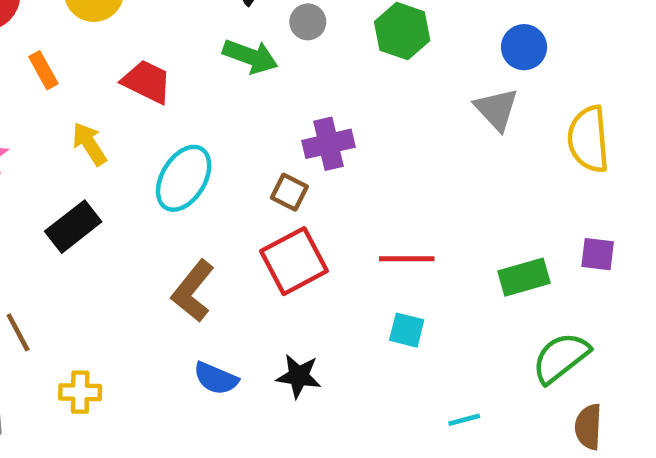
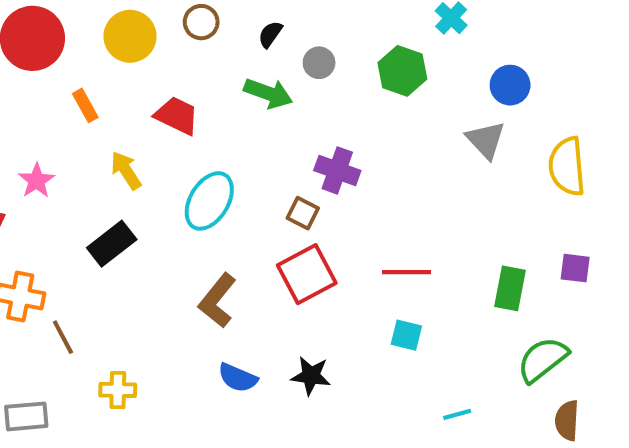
purple cross: (329, 144) -> (337, 170), turned 33
green rectangle: (524, 277) -> (510, 288), turned -63

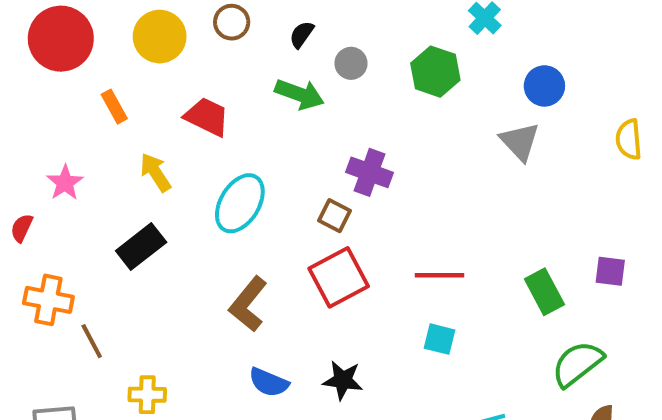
yellow semicircle: (567, 166) -> (629, 139), moved, size x0.7
green rectangle: (510, 288) -> (544, 292), turned -39

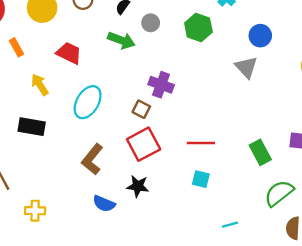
black rectangle: (141, 246) -> (32, 127), turned 48
black star: (343, 380) -> (138, 186), moved

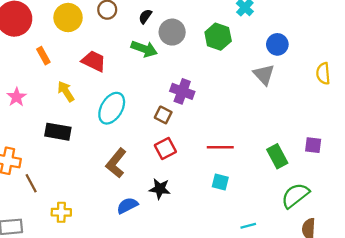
gray circle: (151, 23) -> (172, 32), size x1.5
red square: (144, 144) -> (165, 148), size x0.7
blue semicircle: (104, 204) -> (127, 206), turned 130

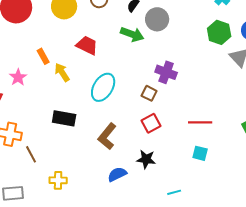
green hexagon: (218, 37) -> (219, 32), moved
orange rectangle: (43, 56) -> (43, 56), moved
black rectangle: (58, 132) -> (64, 118), moved
cyan line: (248, 226) -> (174, 192), moved

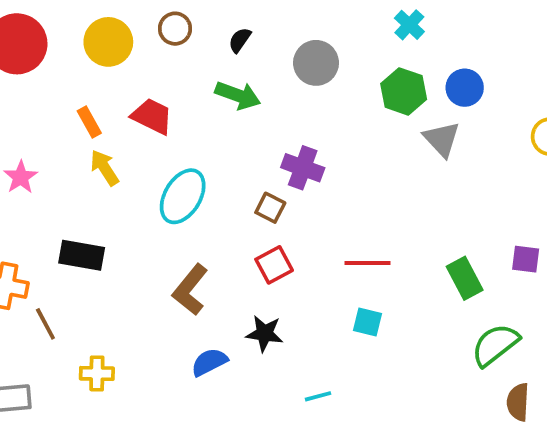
gray circle: (157, 19) -> (316, 63), moved
orange rectangle: (43, 56) -> (89, 122), moved
black rectangle: (64, 118) -> (82, 255), moved

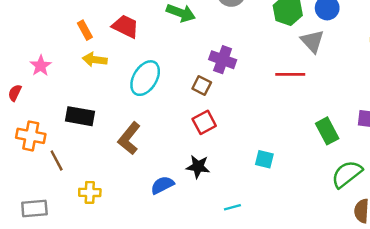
yellow arrow: (105, 168) -> (95, 60), turned -50
red line: (367, 263) -> (290, 74), moved
brown L-shape: (190, 290) -> (129, 138), moved

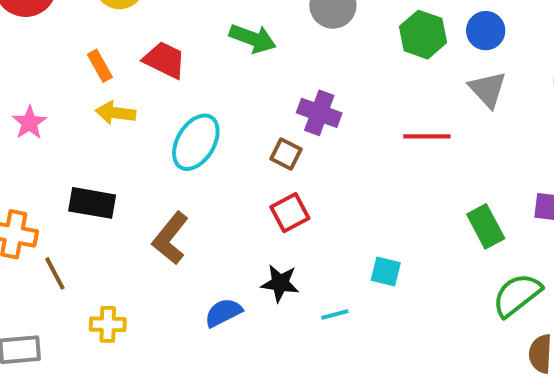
gray triangle: (312, 41) -> (488, 89), moved
cyan line: (232, 207) -> (335, 315), moved

